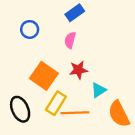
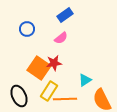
pink semicircle: (70, 40) -> (61, 38), turned -144
red star: (78, 70) -> (54, 63), moved

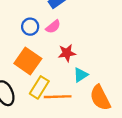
blue circle: (27, 29) -> (30, 27), moved
red star: (54, 63) -> (67, 53), moved

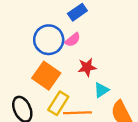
blue circle: (30, 27) -> (49, 40), size x1.6

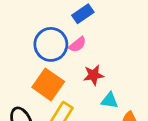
cyan triangle: (101, 90) -> (110, 100), turned 42

